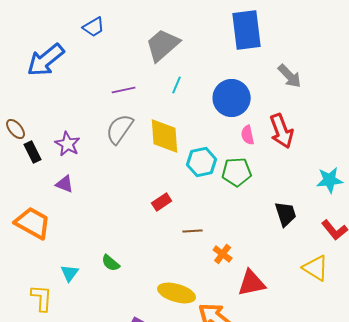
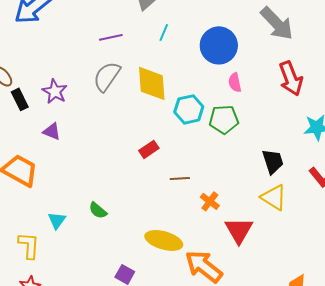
gray arrow: (290, 76) -> (277, 23), size x1.4
red arrow: (282, 131) -> (291, 78), moved
yellow triangle: (316, 268) -> (274, 197), moved
red triangle: (252, 283) -> (239, 230), turned -48

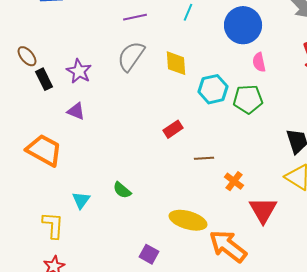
yellow diamond: (152, 83) -> (176, 63), size x0.7

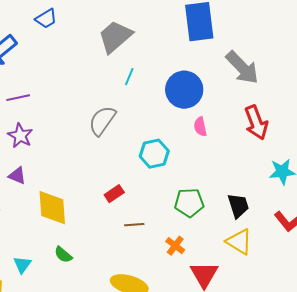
purple line: (135, 17) -> (18, 98), moved
gray semicircle: (131, 56) -> (102, 121), moved
yellow diamond: (176, 63) -> (52, 208), moved, size x1.4
green pentagon: (248, 99) -> (189, 203), moved
brown line: (204, 158) -> (134, 225), moved

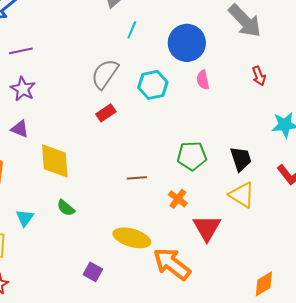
red arrow: (256, 123) -> (259, 76), size x0.6
cyan hexagon: (154, 154) -> (153, 85), moved
red rectangle: (114, 194) -> (106, 113), moved

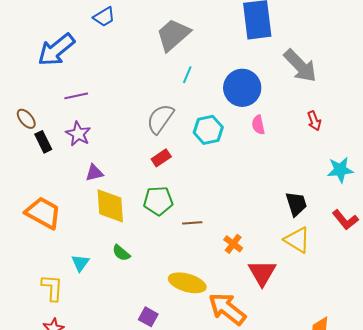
purple triangle: (20, 129) -> (94, 173), moved, turned -36
green pentagon: (192, 156) -> (158, 201), moved

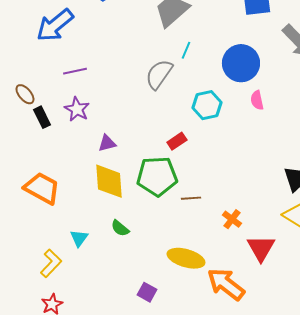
gray semicircle: (160, 119) -> (159, 74), moved
red rectangle: (161, 158) -> (177, 141), moved
purple triangle: (94, 173) -> (107, 143), moved
green pentagon: (158, 201) -> (157, 176), size x1.4
yellow L-shape: (52, 288) -> (51, 263), turned 40

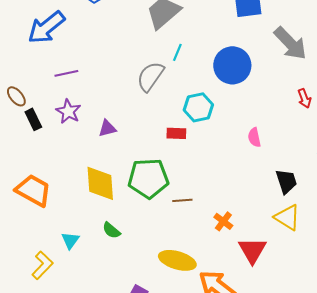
pink semicircle: (257, 100) -> (254, 137), moved
red rectangle: (177, 141) -> (176, 133), moved, turned 36
purple triangle: (107, 143) -> (107, 128), moved

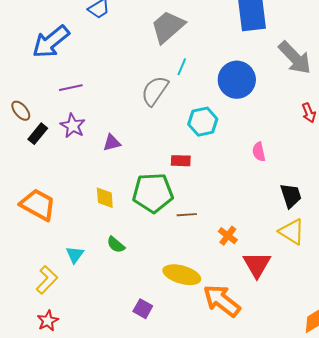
black rectangle: (33, 119) -> (38, 134), turned 65
red rectangle: (176, 133) -> (181, 161), moved
yellow diamond: (100, 183) -> (105, 198), size x0.6

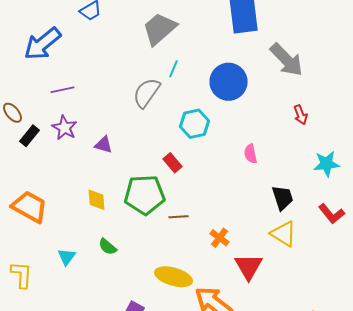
purple triangle: (112, 143) -> (104, 145), turned 30
red rectangle: (181, 161) -> (172, 163), turned 48
yellow L-shape: (47, 280) -> (22, 275), moved, turned -40

